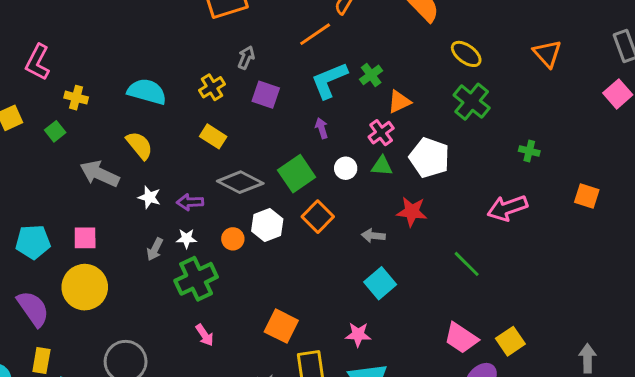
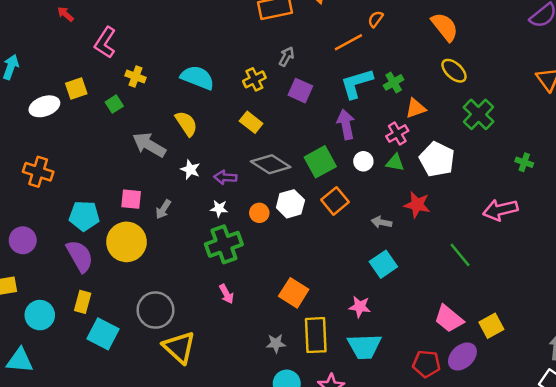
yellow ellipse: (466, 54) -> (454, 71), moved
purple arrow: (322, 128) -> (346, 124), size x1.6
cyan pentagon: (33, 242) -> (84, 216), moved
gray arrow: (155, 249) -> (163, 209), moved

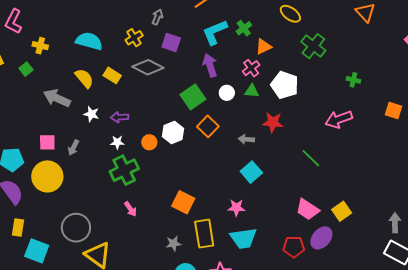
yellow rectangle: (251, 122) -> (112, 75), moved
gray diamond: (271, 164) -> (148, 67), moved

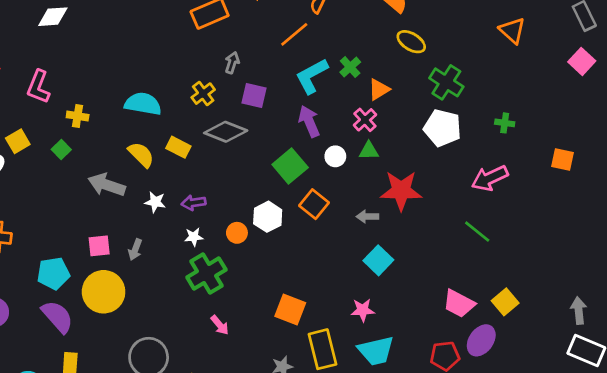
white pentagon: (285, 85) -> (442, 128), moved
red star: (273, 122) -> (401, 191), size x1.4
green line: (311, 158) -> (477, 232), moved

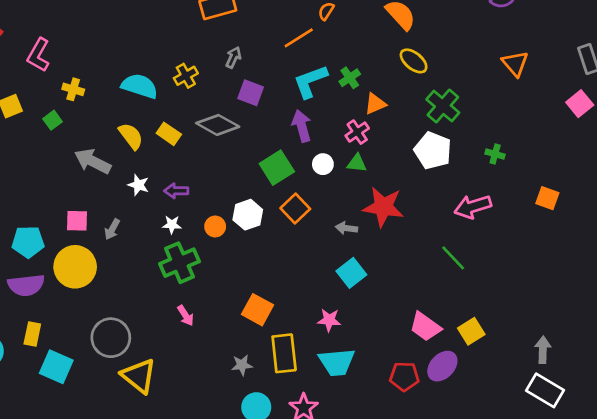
yellow cross: (203, 94) -> (186, 76), moved
purple semicircle: (57, 317) -> (26, 285), turned 117

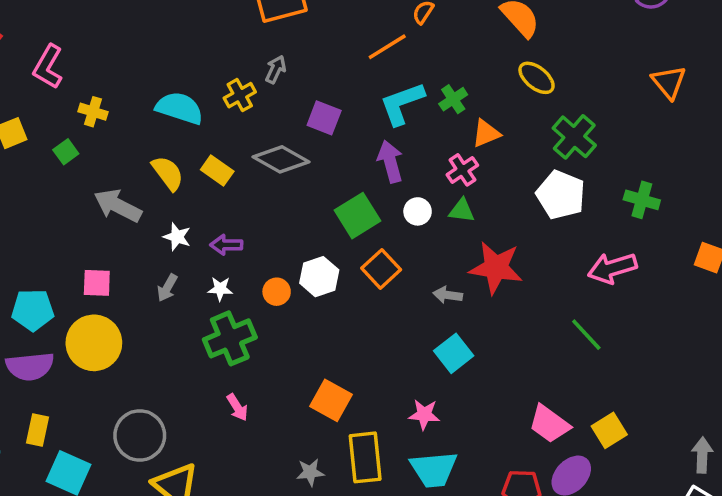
gray arrow: (233, 57) -> (276, 69), moved
green cross: (495, 154) -> (642, 200), size x1.4
gray arrow: (112, 229) -> (167, 288), moved

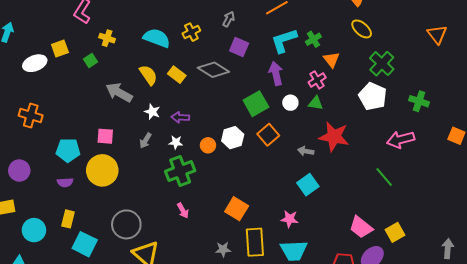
gray arrow: (276, 69) -> (229, 19), moved
orange triangle: (486, 133) -> (331, 60), turned -48
purple semicircle: (30, 366) -> (65, 182), size x0.6

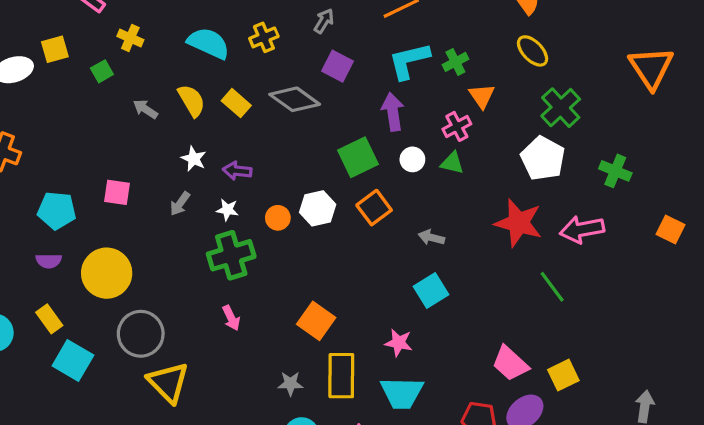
orange triangle: (437, 34) -> (651, 68), size x1.4
gray arrow: (119, 92) -> (145, 109), moved, size x0.6
red star: (334, 137) -> (519, 223), moved
yellow circle: (102, 170) -> (107, 273), moved
yellow rectangle: (68, 219) -> (49, 319), turned -54

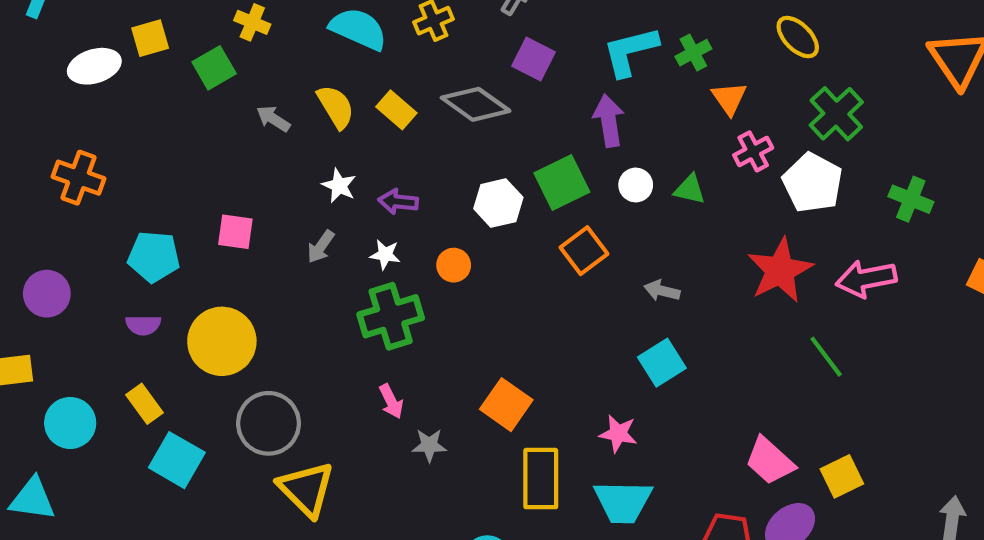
green square: (102, 71) -> (214, 68), size x1.4
pink cross: (457, 126) -> (753, 151), moved
white hexagon: (318, 208) -> (498, 203), moved
red star: (519, 223) -> (780, 270), turned 30
gray star: (290, 384) -> (429, 445), moved

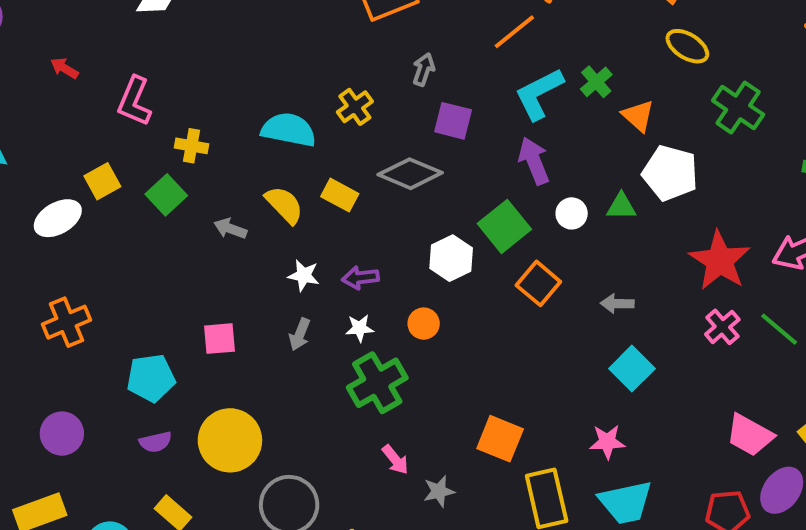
pink cross: (753, 151) -> (722, 327), moved
orange cross: (78, 178) -> (66, 322), turned -30
white pentagon: (813, 183) -> (670, 173), moved

